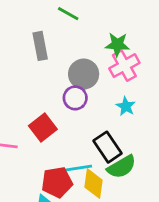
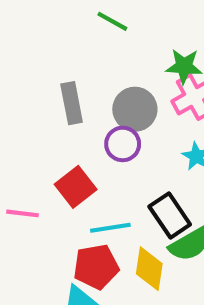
gray rectangle: (40, 46) -> (72, 103), moved
cyan line: (78, 168) -> (110, 228), moved

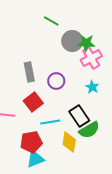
gray rectangle: (72, 103) -> (29, 72), moved
gray circle: (135, 109) -> (72, 41), moved
red pentagon: (96, 267) -> (31, 142), moved

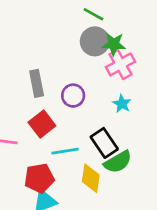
green line: (51, 21) -> (93, 14), moved

